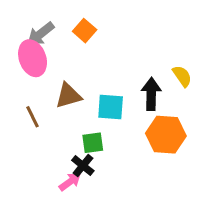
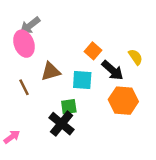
orange square: (85, 31) -> (93, 51), moved
black arrow: (151, 94) -> (112, 70), turned 130
black cross: (83, 166) -> (62, 124), size x1.5
pink arrow: (70, 182) -> (12, 137), moved

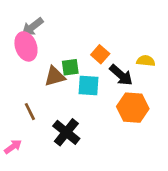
yellow semicircle: (135, 57) -> (146, 61), turned -49
brown line: (24, 87) -> (30, 112), moved
green square: (69, 107) -> (70, 67), moved

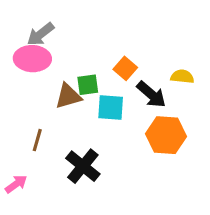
pink ellipse: (26, 46) -> (32, 59), turned -68
brown line: (30, 112) -> (37, 140), turned 42

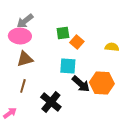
green square: (88, 85) -> (63, 33), moved
black arrow: (151, 94) -> (81, 84), moved
brown triangle: (68, 96) -> (25, 59), moved

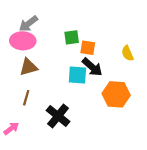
orange square: (77, 42) -> (88, 48), turned -32
yellow semicircle: (112, 47) -> (128, 53), turned -120
black arrow: (81, 84) -> (92, 67), moved

